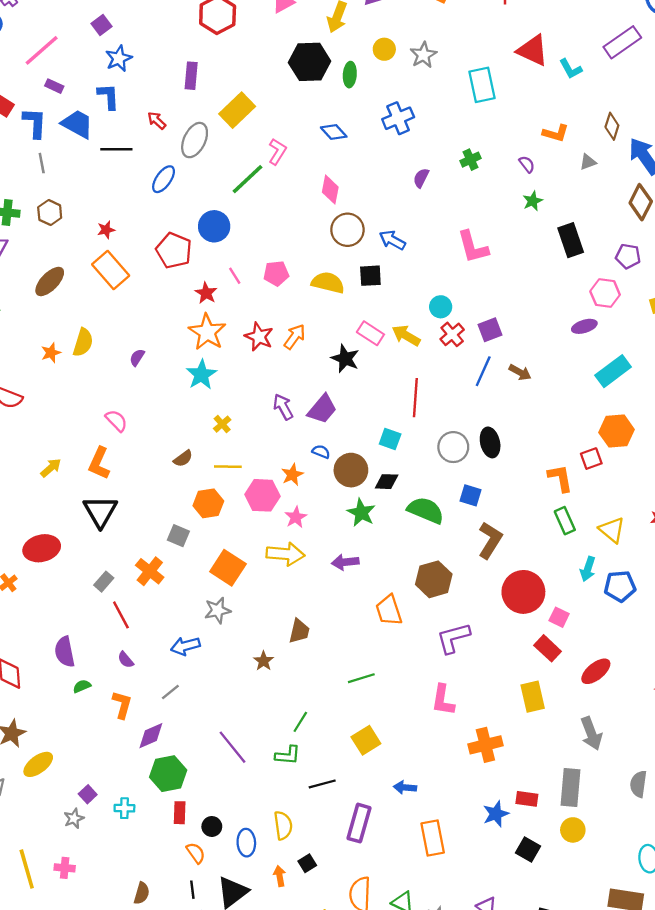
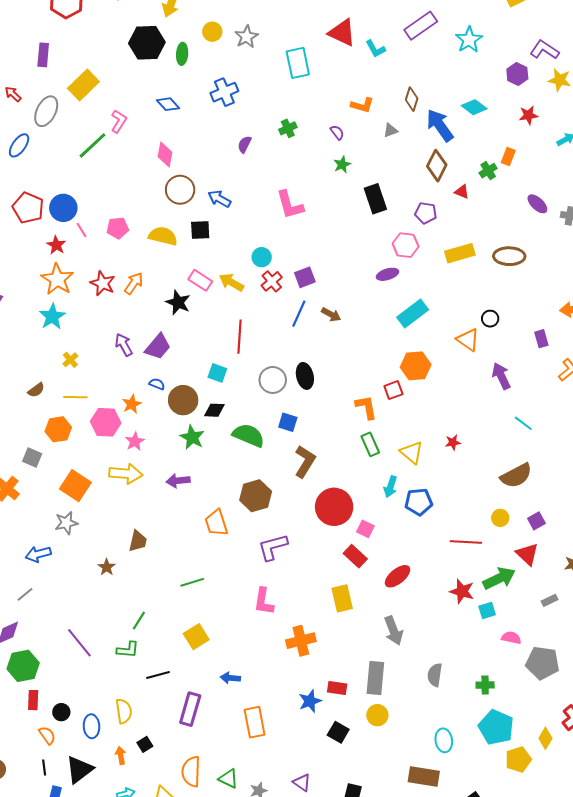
blue circle: (214, 226) -> (63, 208), moved

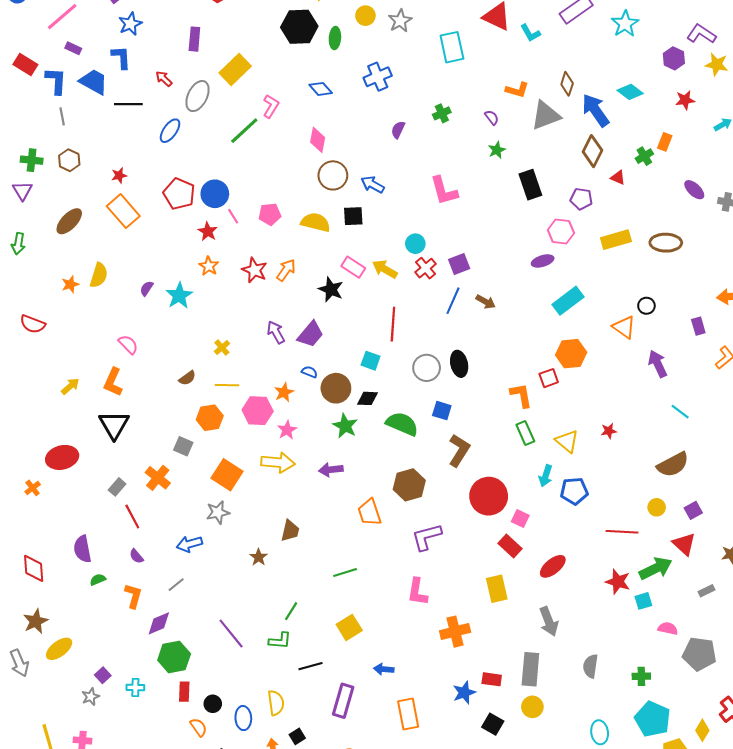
gray triangle: (390, 130) -> (546, 115), size x2.0
orange star: (57, 279) -> (209, 266), size x0.6
cyan star: (52, 317) -> (179, 296), moved

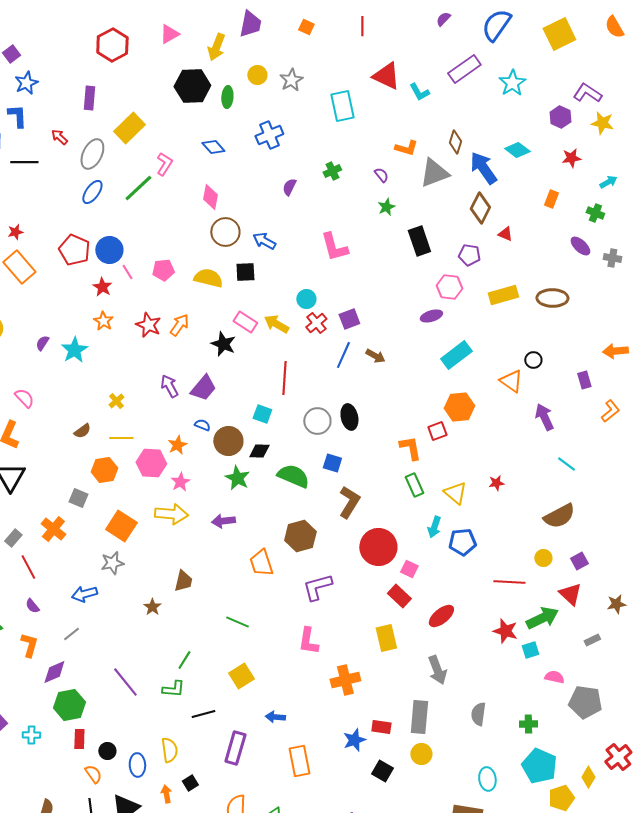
blue ellipse: (170, 131) -> (92, 192), moved
green cross: (644, 156) -> (595, 213), moved, turned -36
green line: (345, 572) -> (237, 622), turned 40

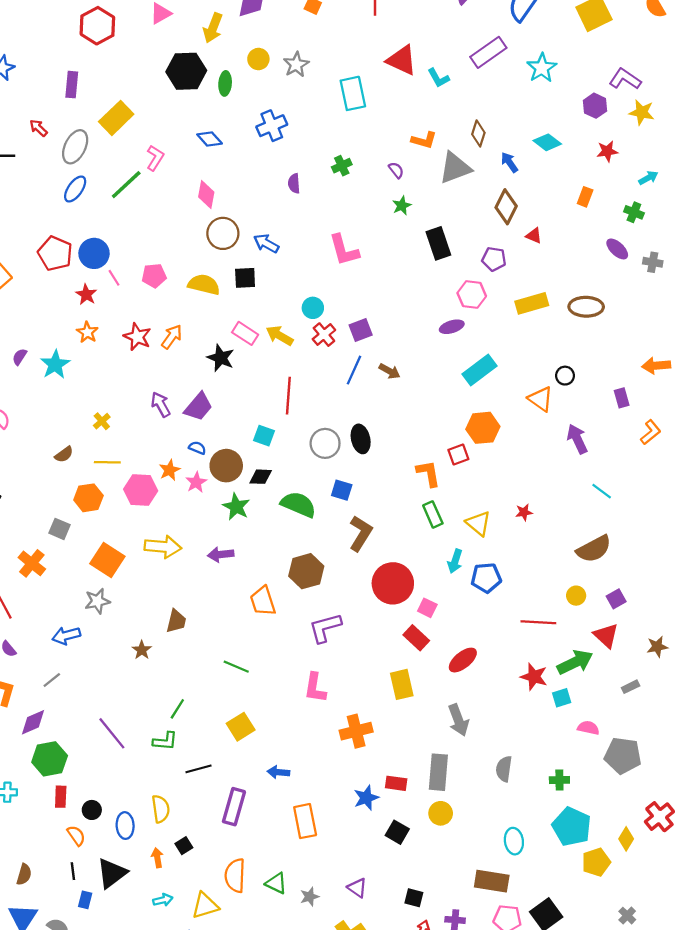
blue arrow: (483, 168) -> (509, 162), size x0.6
purple semicircle: (289, 187) -> (294, 183), turned -30
pink star: (180, 482) -> (196, 482), moved

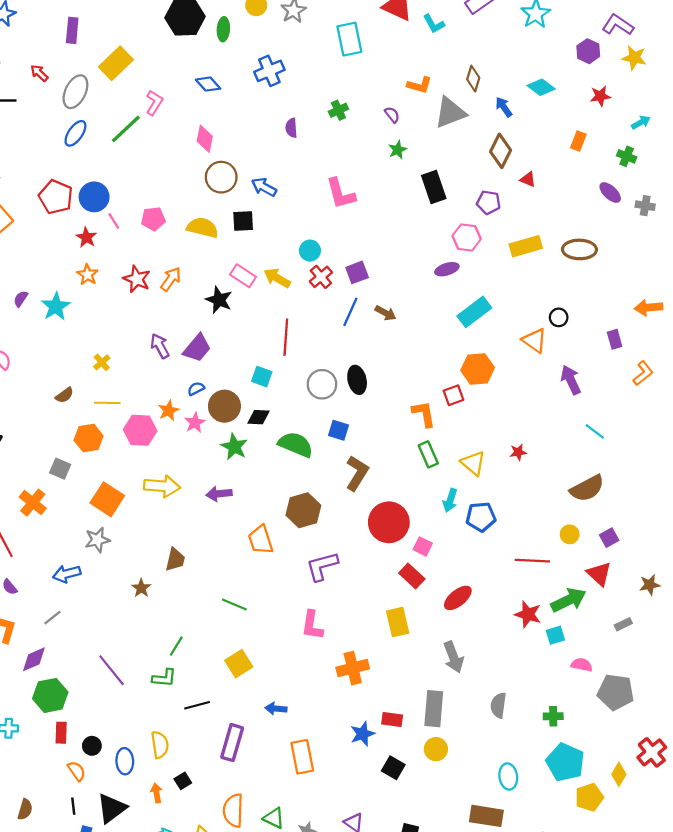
blue semicircle: (197, 448) -> (196, 389), turned -49

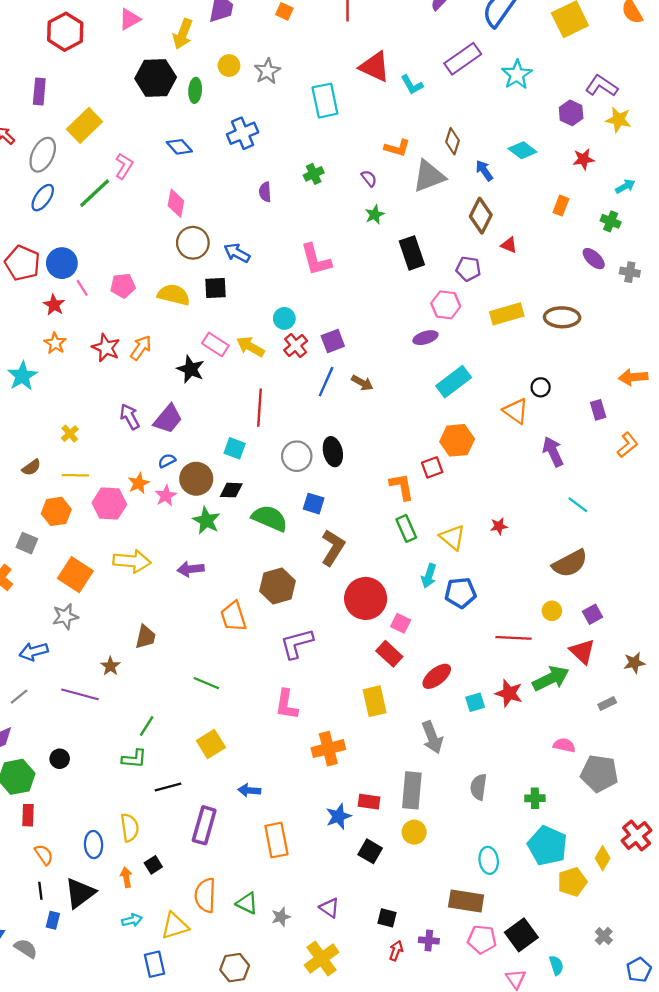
cyan square: (555, 635) -> (475, 702), moved
purple line: (112, 670) -> (80, 694), moved, turned -36
black circle: (92, 746) -> (60, 759), moved

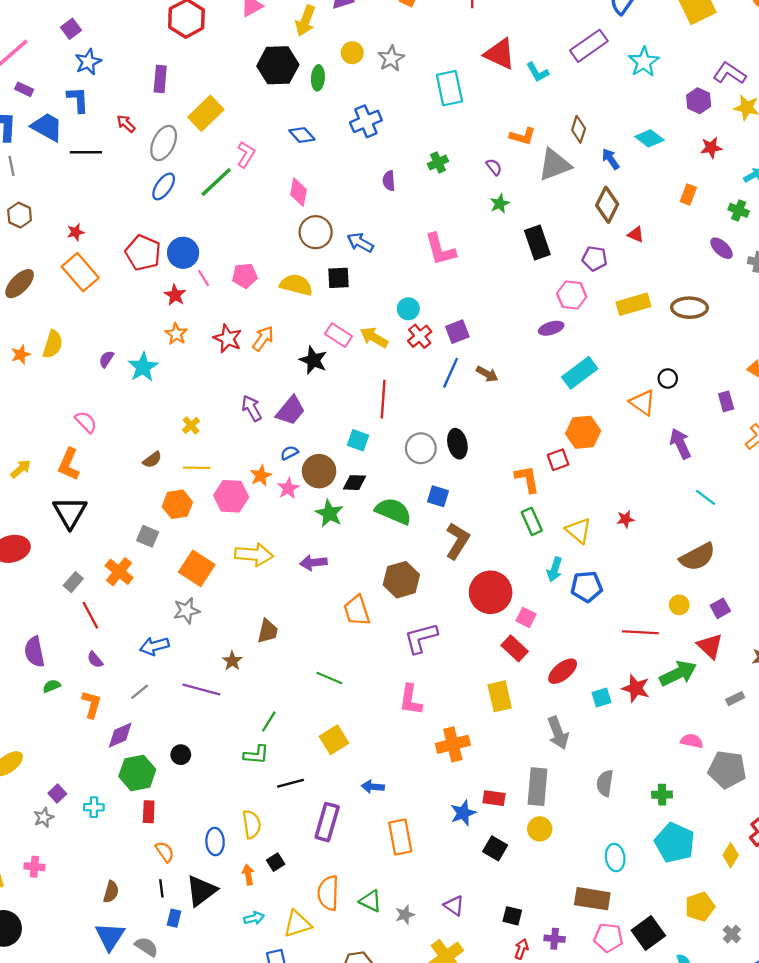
yellow pentagon: (572, 882) -> (700, 907), moved

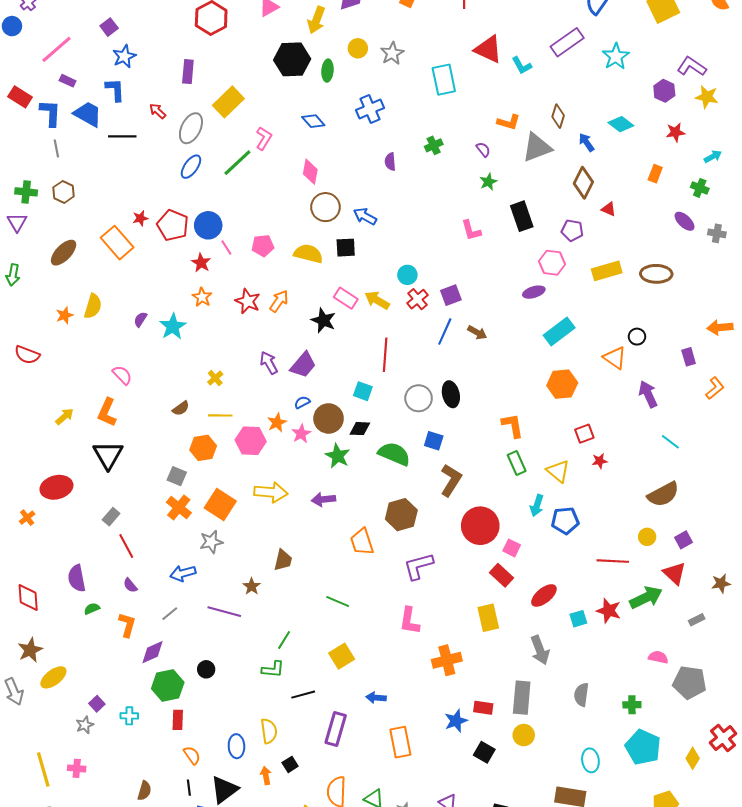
red star: (76, 232) -> (140, 218), moved
pink L-shape: (440, 249) -> (471, 230), moved, size x0.7
red square: (558, 460) -> (584, 434), moved
orange cross: (119, 572) -> (179, 507), moved

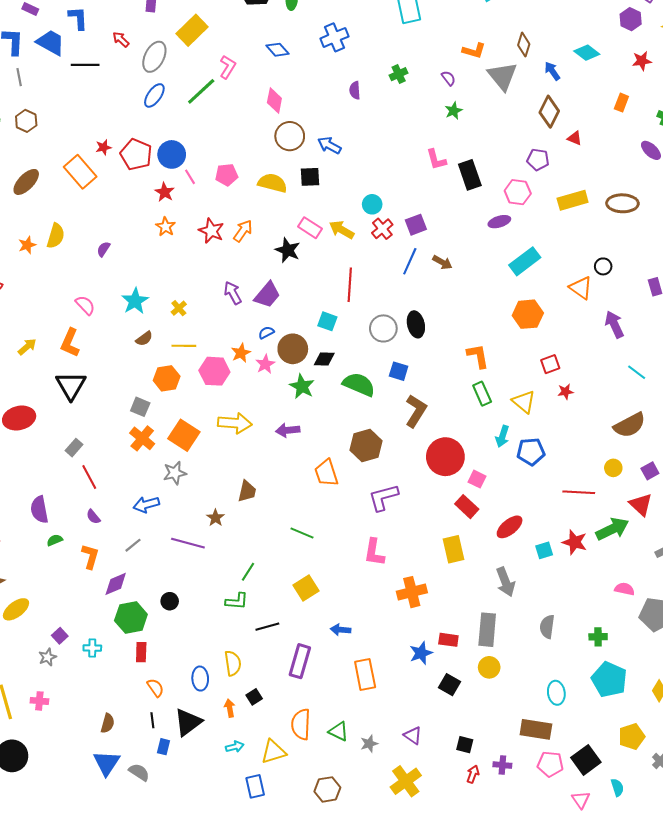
gray triangle: (537, 147) -> (502, 76), turned -48
black rectangle: (522, 216) -> (470, 175), moved
cyan star: (173, 326) -> (135, 301), moved

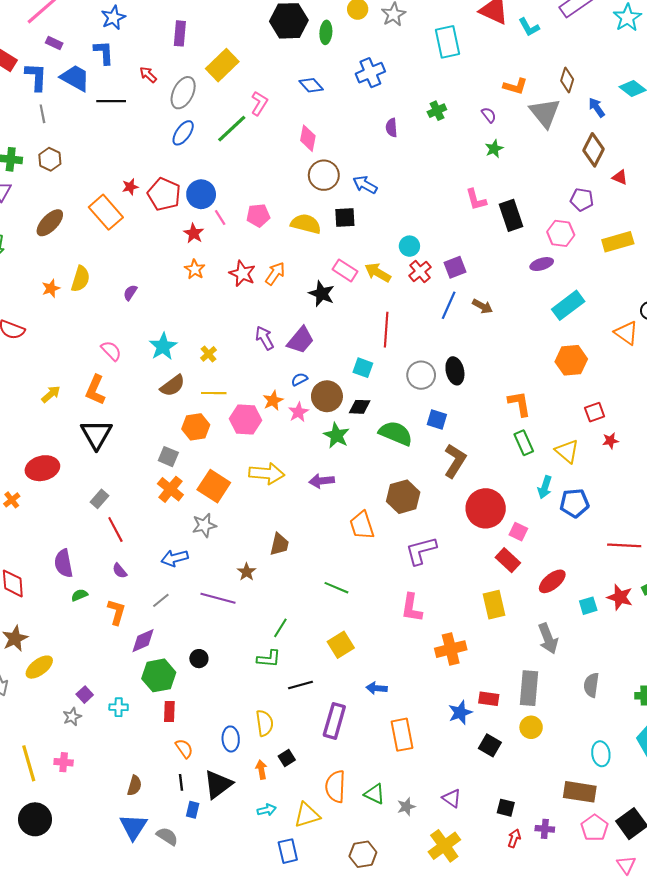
brown semicircle: (144, 339) -> (173, 386), size x1.4
pink pentagon: (550, 764) -> (595, 828), turned 30

